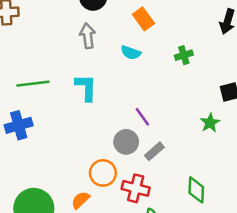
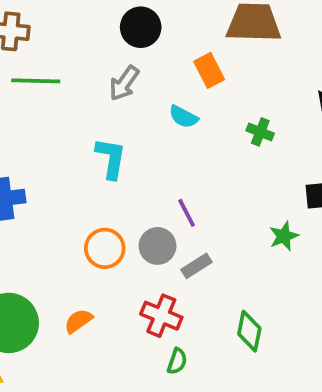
gray arrow: (88, 36) -> (124, 83), turned -145
green cross: (184, 55) -> (260, 132), turned 30
green line: (33, 84) -> (36, 81), moved
orange circle: (103, 173) -> (105, 248), moved

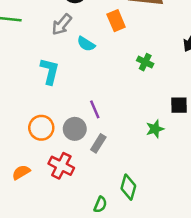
cyan semicircle: (183, 117) -> (86, 44), moved
gray rectangle: (196, 266) -> (98, 143), turned -30
red cross: (161, 316) -> (61, 166), moved
green semicircle: (177, 361) -> (100, 205), moved

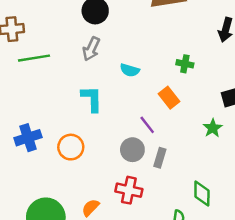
orange rectangle: (116, 21) -> (169, 98), moved
cyan semicircle: (86, 44) -> (130, 70), moved
orange circle: (41, 128) -> (71, 147), moved

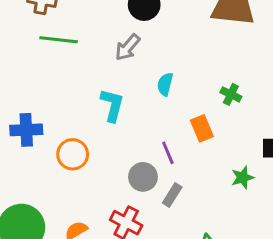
cyan semicircle: (130, 70) -> (165, 84), turned 72

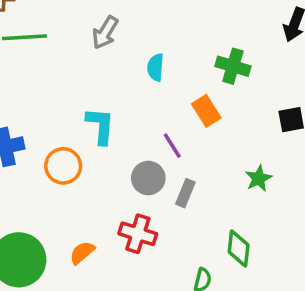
green cross: (231, 94) -> (233, 66), size x1.4
cyan L-shape: (112, 105) -> (100, 126), moved
green star: (243, 177) -> (259, 178), moved

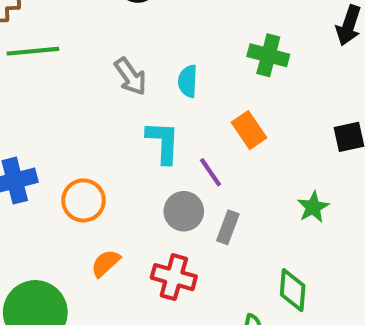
gray arrow: (105, 32) -> (131, 76), moved, turned -64
green cross: (233, 66) -> (268, 55), moved
cyan L-shape: (100, 126) -> (163, 142), moved
orange semicircle: (82, 253) -> (106, 263), moved

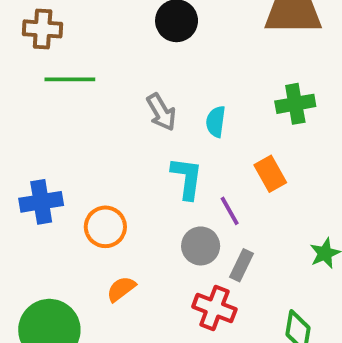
green cross: (268, 55) -> (295, 104), turned -30
red cross: (174, 277) -> (214, 308), moved

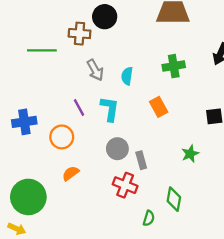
brown cross: (43, 29) -> (80, 34), moved
purple line: (230, 211) -> (79, 107), moved
gray rectangle: (241, 265) -> (141, 160), turned -42

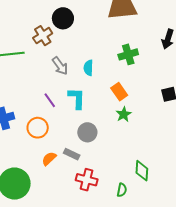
brown cross: (80, 34) -> (43, 36), turned -30
green star: (190, 154) -> (124, 114), moved
gray rectangle: (141, 160) -> (72, 154), moved, turned -42
red cross: (125, 185) -> (87, 180), moved

